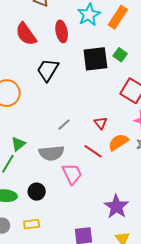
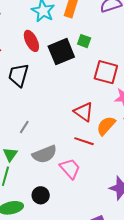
red ellipse: (62, 31) -> (31, 41), moved
red triangle: (101, 123) -> (84, 112), size x1.5
gray line: (64, 124) -> (24, 127), moved

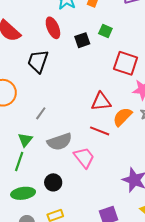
black square: (61, 52) -> (82, 40), size x0.6
red triangle: (84, 112) -> (101, 102), turned -45

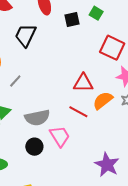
gray line: (41, 113) -> (15, 81), moved
black circle: (53, 182) -> (34, 147), moved

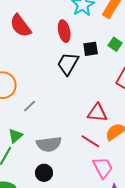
black trapezoid: (26, 35) -> (68, 64), moved
pink trapezoid: (60, 136) -> (103, 168), moved

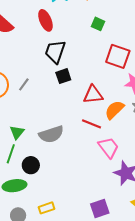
black square: (91, 49) -> (63, 76), moved
gray line: (30, 106) -> (24, 84), moved
black circle: (44, 173) -> (31, 165), moved

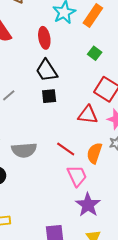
black trapezoid: (55, 52) -> (47, 71), turned -65
red triangle: (93, 95) -> (88, 115), moved
orange semicircle: (114, 110) -> (94, 153), moved, turned -40

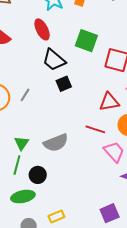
green square: (95, 53) -> (86, 41), moved, size x1.6
red triangle: (88, 115) -> (109, 102), moved

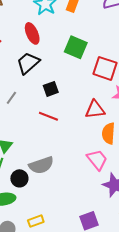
black trapezoid: (54, 60) -> (28, 63), moved, turned 95
red line: (95, 129) -> (48, 116), moved
gray semicircle: (56, 143) -> (41, 165), moved

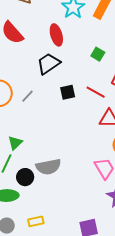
green square: (76, 47) -> (98, 54), size x0.6
red line: (48, 116) -> (96, 92), moved

